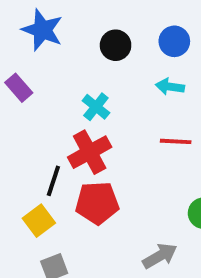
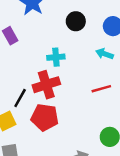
cyan cross: (96, 107) -> (56, 57), turned 35
red line: (176, 141) -> (101, 89), turned -30

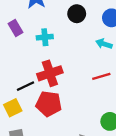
cyan cross: (56, 57) -> (45, 37), moved
black line: (20, 98) -> (26, 86), turned 36

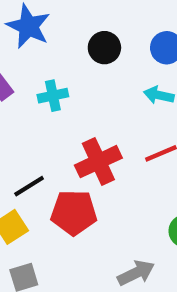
red cross: (50, 73) -> (98, 162), moved

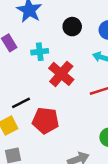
red cross: (98, 162) -> (61, 74), moved, turned -30

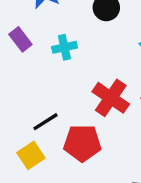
red cross: (61, 74) -> (111, 98), moved

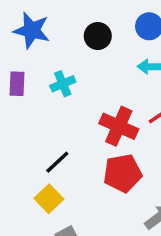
purple rectangle: (20, 39) -> (17, 84), turned 50
red pentagon: (82, 143) -> (123, 173), moved

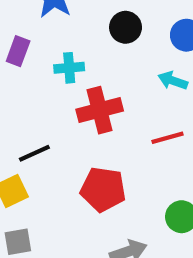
red cross: (119, 126) -> (100, 110), moved, turned 33

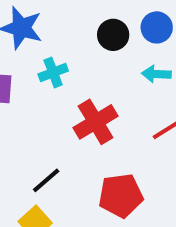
black circle: (126, 27) -> (113, 35), moved
cyan cross: (69, 68) -> (53, 73), moved

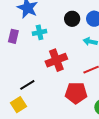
red pentagon: (121, 196) -> (76, 93), moved

